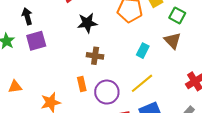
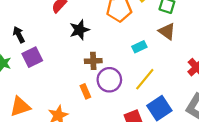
cyan rectangle: (143, 51) -> (139, 47), turned 48
orange triangle: (15, 87) -> (20, 107), size x1.5
purple circle: (107, 92) -> (109, 80), moved

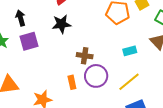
black star: (79, 30) -> (61, 24), moved

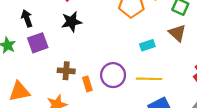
brown cross: (85, 56) -> (66, 71), moved
yellow line: (129, 82) -> (149, 79), turned 45

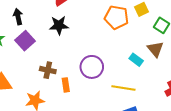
purple square: (38, 43) -> (25, 41), turned -30
cyan rectangle: (147, 45) -> (136, 60), moved, turned 48
purple circle: (113, 75) -> (92, 67), moved

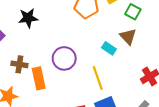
orange rectangle: (66, 85) -> (39, 78), size x1.5
yellow line: (123, 88) -> (98, 78), turned 65

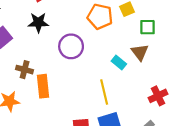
green square: (133, 12) -> (147, 27), turned -35
purple circle: (64, 58) -> (71, 46), moved

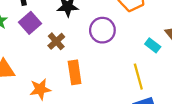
brown cross: (25, 70) -> (56, 41), moved, turned 35

